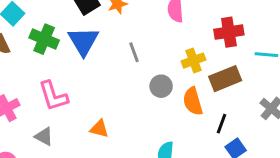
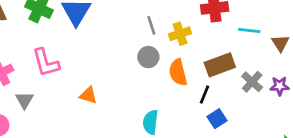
gray line: (134, 52) -> (151, 25), moved
brown rectangle: (225, 79) -> (220, 65), moved
gray triangle: (44, 136) -> (24, 100), moved, turned 30

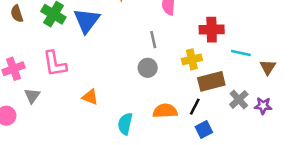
yellow cross: (180, 34) -> (192, 59), moved
orange semicircle: (178, 72) -> (165, 111), moved, turned 95
cyan semicircle: (150, 122) -> (125, 124), moved

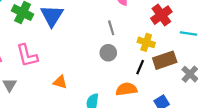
red cross: (212, 30) -> (161, 15), turned -30
yellow cross: (192, 59) -> (146, 42), turned 35
black line: (195, 107) -> (140, 67), moved

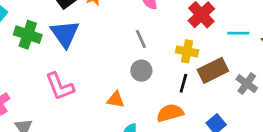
pink L-shape: (27, 56) -> (60, 86), moved
orange triangle: (60, 82) -> (116, 100), moved

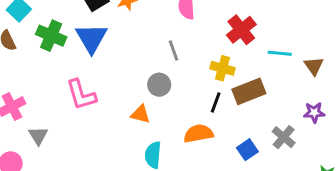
gray circle: (141, 71) -> (159, 85), moved
gray cross: (247, 84) -> (284, 137), moved

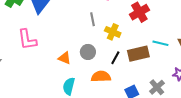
cyan line: (280, 53) -> (160, 43), moved
yellow cross: (222, 68) -> (113, 32), moved
gray circle: (159, 85) -> (88, 52), moved

